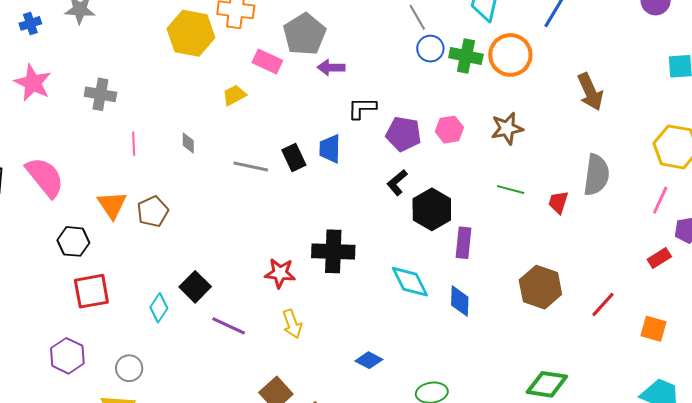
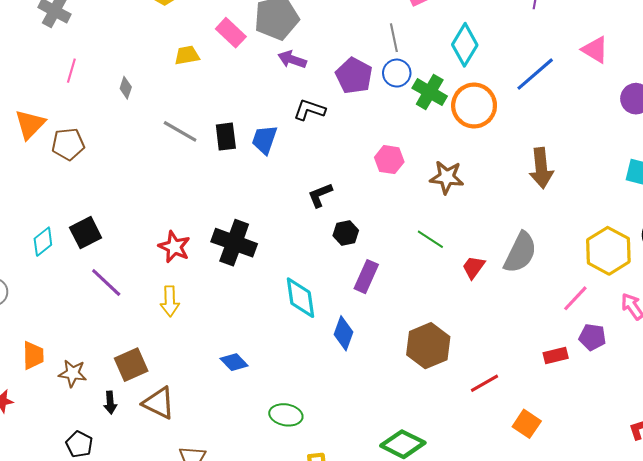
purple pentagon: (404, 134) -> (354, 76), moved
black hexagon: (432, 209) -> (346, 233), size x0.6

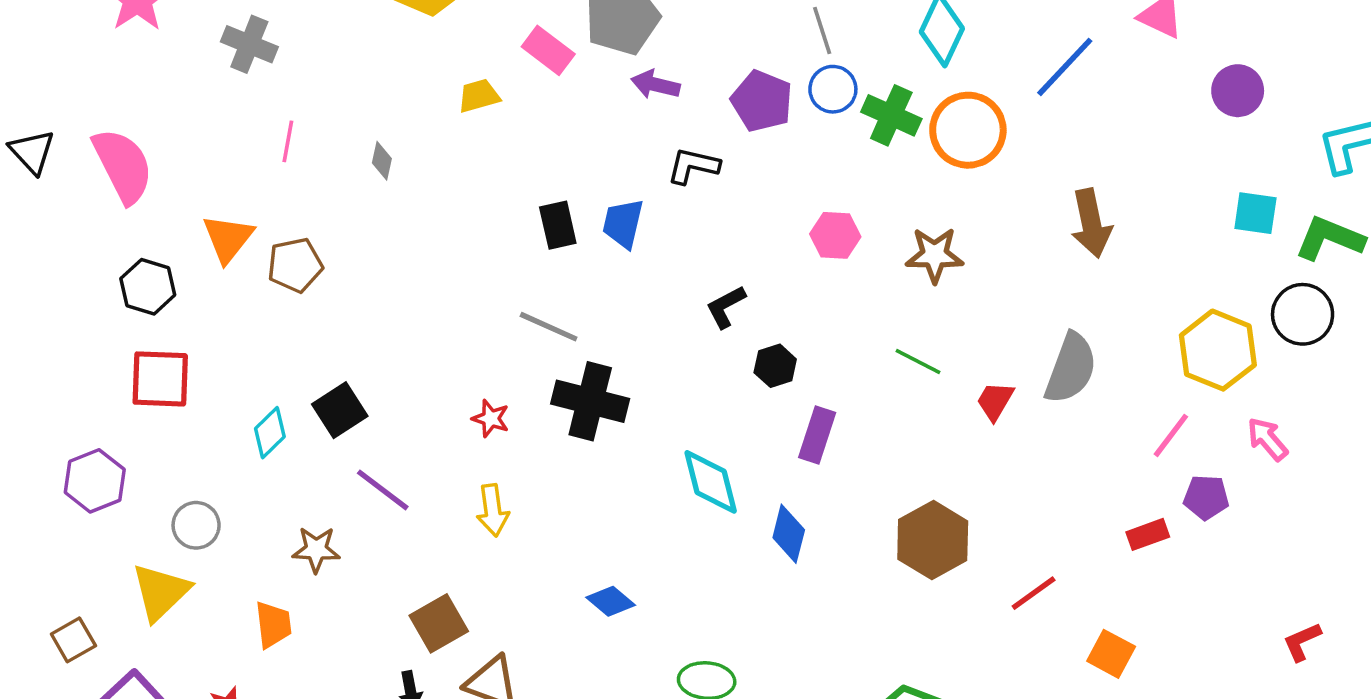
gray line: (180, 131) -> (549, 327), moved
red star: (174, 247) -> (491, 419), size x0.7
brown star: (73, 373) -> (316, 550), moved

